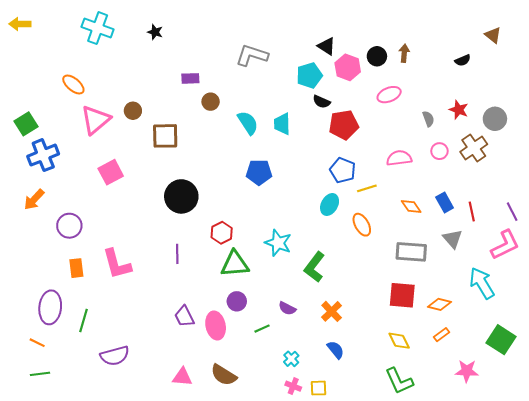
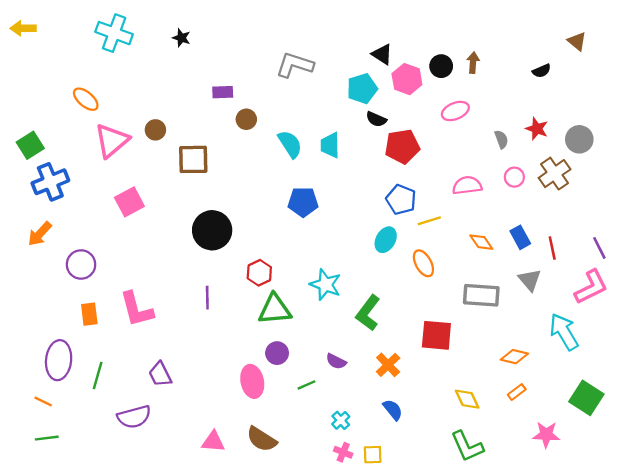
red square: (402, 295) -> (436, 335), moved
purple trapezoid: (184, 316) -> (160, 374), moved

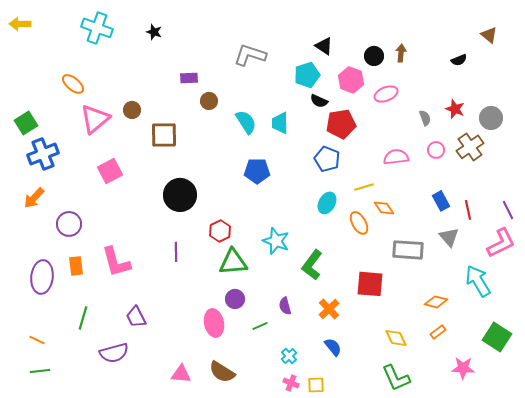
pink hexagon: (407, 79) -> (351, 80), moved
blue pentagon: (401, 200) -> (327, 159), moved
orange diamond: (481, 242) -> (384, 208), moved
purple ellipse: (59, 360) -> (42, 277), moved
purple semicircle: (336, 361) -> (285, 306), turned 48

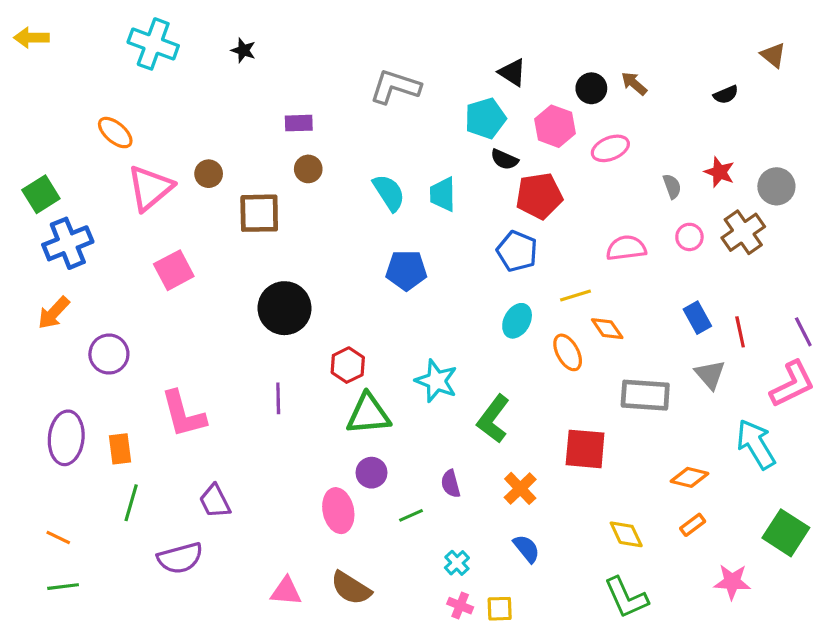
brown arrow: (401, 53) -> (634, 84), turned -54
brown circle: (209, 101) -> (308, 169), moved
orange rectangle: (76, 266) -> (120, 449), moved

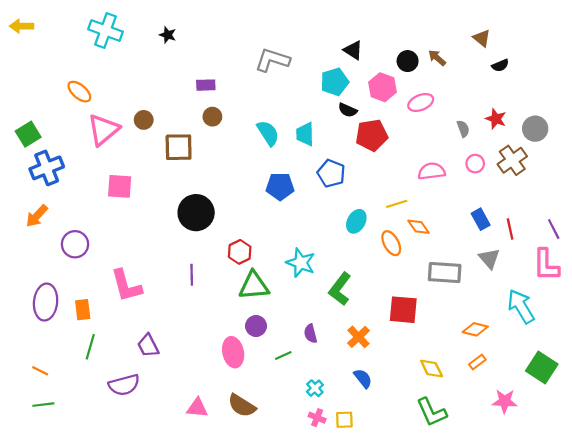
brown triangle: (773, 55) -> (482, 38), moved
blue pentagon: (517, 251) -> (331, 173), moved
pink square: (174, 270) -> (120, 186), turned 32
pink L-shape: (792, 384) -> (546, 265), turned 116

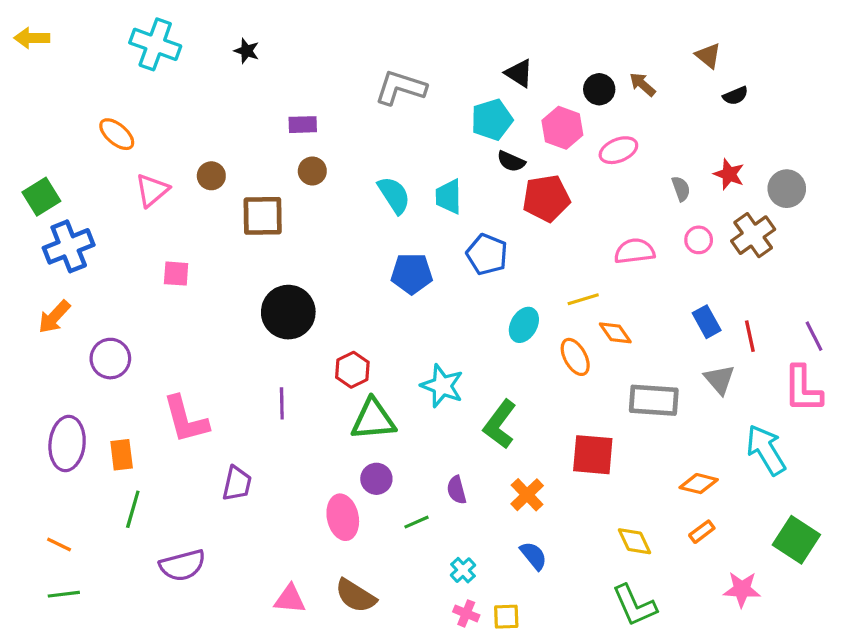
pink triangle: (103, 130) -> (152, 190), size x0.7
pink square: (120, 186) -> (176, 274), size x0.7
purple trapezoid: (148, 346) -> (237, 484), moved, turned -140

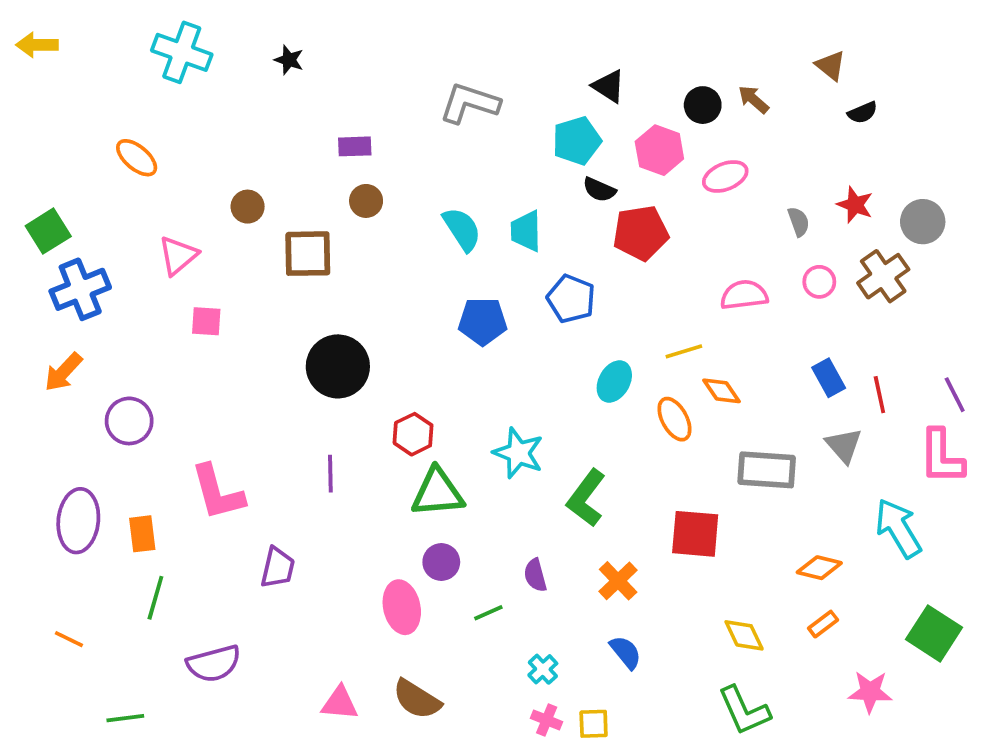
pink triangle: (152, 190) -> (178, 255), moved
green line: (64, 594) -> (125, 718), moved

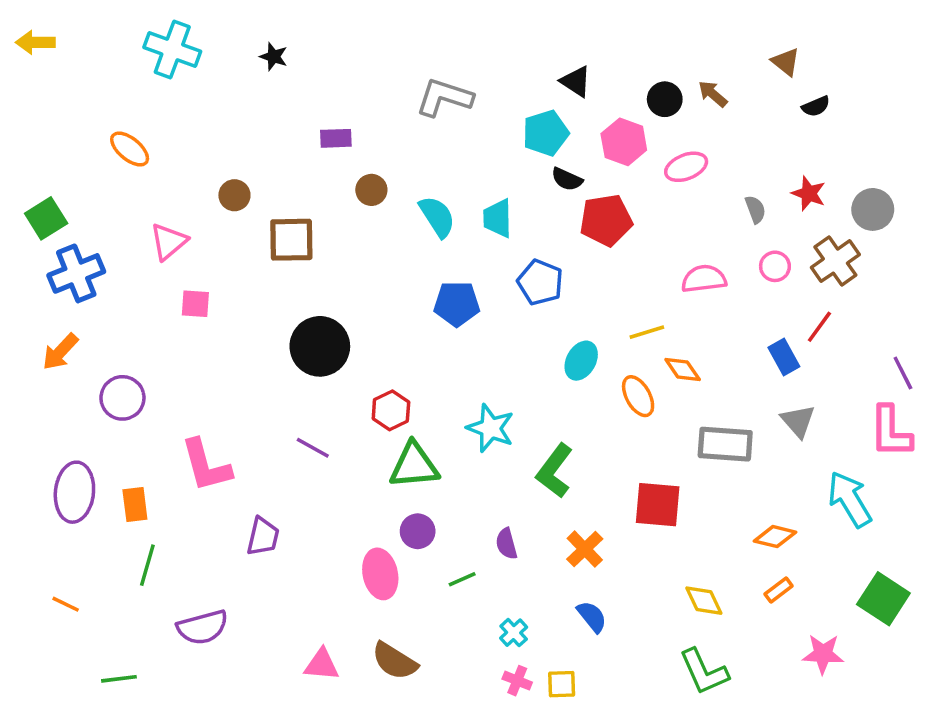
brown circle: (366, 201) -> (371, 190), moved
red line: (879, 395) -> (819, 327), moved, turned 48
purple line: (330, 474) -> (313, 448), turned -60

